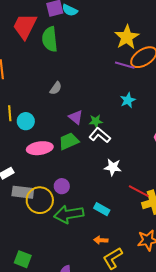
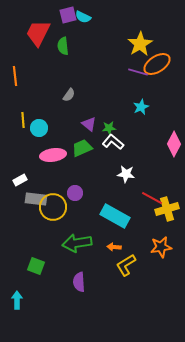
green semicircle: (50, 39) -> (63, 46), size x0.7
cyan rectangle: (102, 209) -> (115, 216), size x1.8
green arrow: (69, 214) -> (77, 243), moved

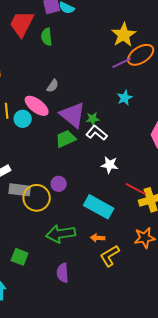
purple line: (138, 72) -> (122, 63), turned -42
purple triangle: (89, 124) -> (73, 115), size x1.8
pink ellipse: (53, 155) -> (37, 106), moved, turned 45

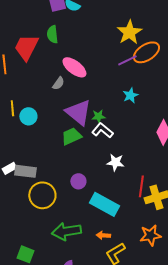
red trapezoid: (22, 24) -> (26, 47), moved
pink ellipse: (37, 106) -> (74, 67), moved
purple circle: (59, 184) -> (78, 181), moved
red line: (136, 189) -> (141, 186), turned 70
gray rectangle: (20, 190) -> (25, 171), moved

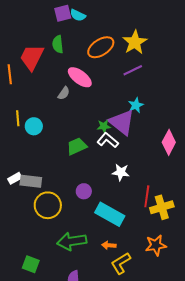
orange ellipse: (146, 52) -> (101, 47), moved
purple triangle: (78, 112) -> (122, 122), moved

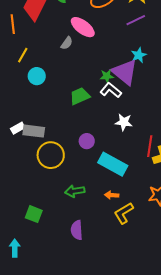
yellow line: (18, 118) -> (23, 55), moved, turned 35
green arrow: (72, 241) -> (75, 191), size x0.7

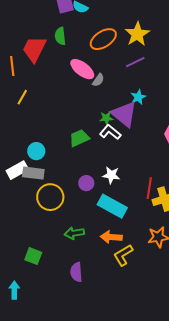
gray semicircle: (67, 43) -> (98, 80), moved
cyan circle: (37, 76) -> (36, 151), moved
white star: (124, 122) -> (111, 175), moved
white rectangle: (18, 128) -> (17, 170), size x1.5
orange arrow: (112, 195) -> (111, 237), size x1.5

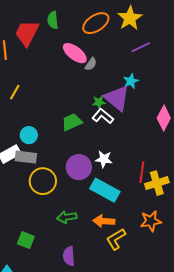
purple line: (135, 62) -> (141, 47), moved
yellow line: (22, 97) -> (15, 92), moved
purple circle: (86, 183) -> (79, 167), size x1.6

